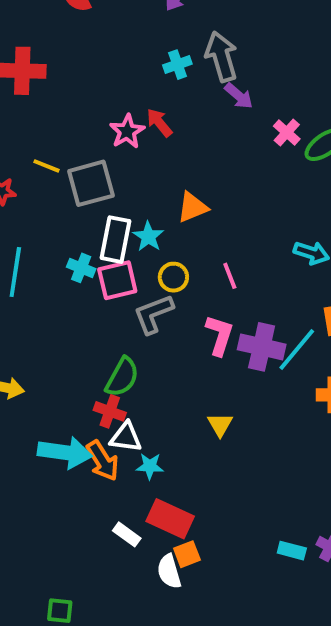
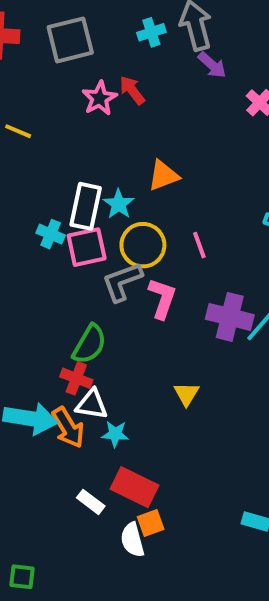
gray square: (91, 183) -> (70, 40), moved
yellow circle: (173, 277) -> (143, 245), size x1.5
pink L-shape: (220, 335) -> (162, 298), moved

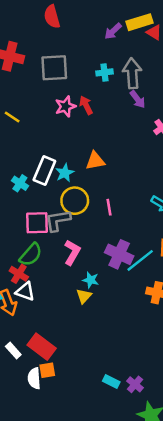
pink square: (87, 247) -> (37, 223), moved
pink L-shape: (162, 298) -> (72, 252), moved
cyan star: (115, 434) -> (91, 280), moved

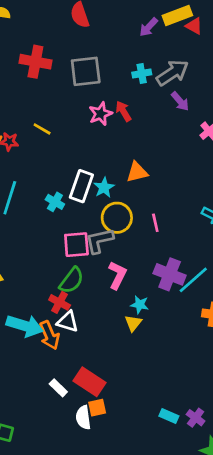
gray arrow: (132, 73) -> (173, 73), turned 64

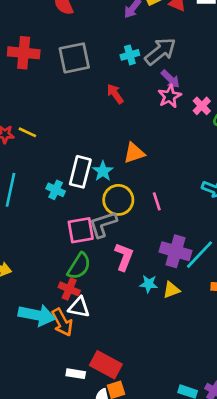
pink star: (100, 114) -> (170, 96), moved
yellow line: (42, 129) -> (27, 132), moved
yellow triangle: (133, 323) -> (171, 290), moved, turned 36
white rectangle: (58, 388) -> (76, 374), turned -30

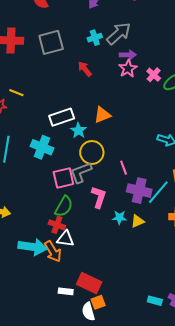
purple arrow: (170, 79) -> (128, 55), turned -42
yellow line: (27, 132) -> (16, 93), moved
white rectangle: (80, 172) -> (62, 117), moved, turned 60
cyan cross: (56, 190) -> (42, 147), size x1.5
pink line: (157, 201) -> (124, 168), moved

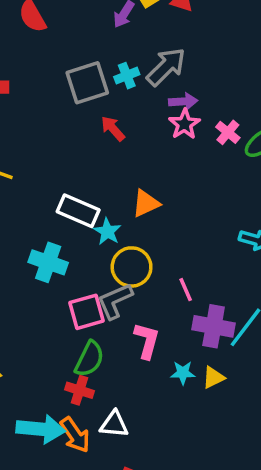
gray square: (51, 42) -> (87, 83), moved
white rectangle: (62, 117) -> (78, 211), turned 45
white triangle: (65, 239) -> (114, 424), moved

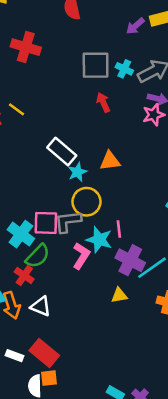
cyan cross: (127, 76) -> (124, 69), turned 30
cyan cross: (48, 262) -> (21, 234), moved
cyan star: (183, 373) -> (99, 240), moved, size x1.5

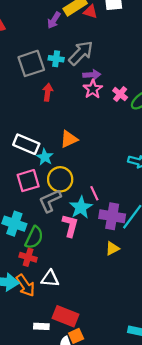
red arrow: (103, 102) -> (48, 92), turned 49
pink square: (46, 223) -> (28, 181), moved
cyan star: (99, 240) -> (81, 207), turned -30

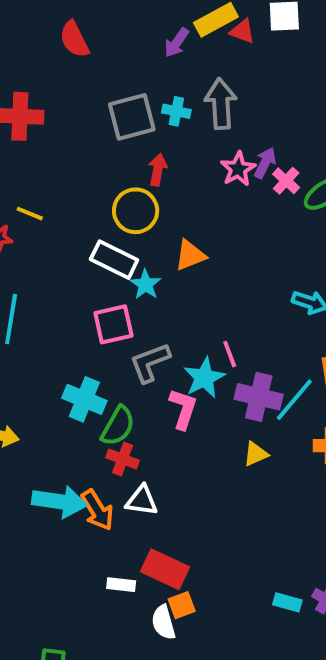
gray arrow: (81, 53) -> (221, 104), turned -52
purple arrow: (92, 75) -> (265, 163), moved, turned -63
yellow circle: (60, 179) -> (136, 211), moved
red cross: (28, 257) -> (123, 459), moved

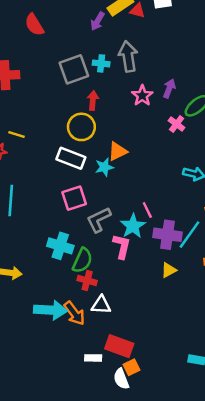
purple arrow: (265, 163) -> (169, 88), moved
pink cross: (286, 181) -> (177, 124), moved
cyan star: (146, 284) -> (104, 167), moved, turned 30

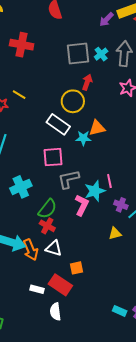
cyan cross: (101, 63) -> (101, 54), turned 32
purple cross: (167, 235) -> (121, 205), size x0.6
cyan cross: (60, 246) -> (21, 187), moved, turned 35
orange square: (132, 367) -> (76, 268), moved

